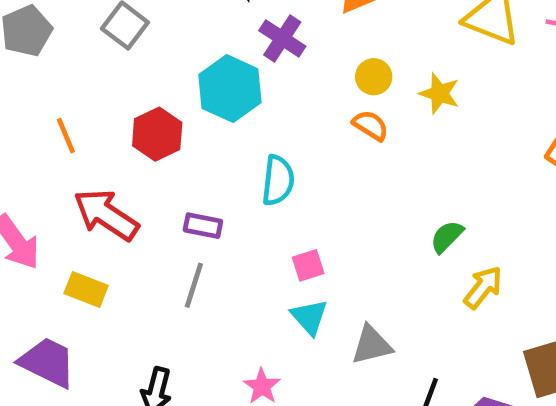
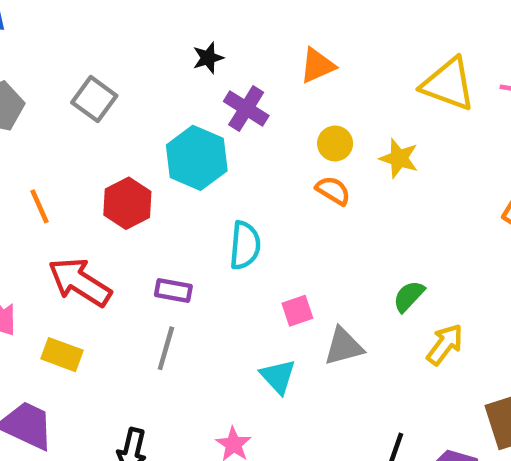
pink square: (308, 265) -> (297, 311), moved
gray triangle: (372, 345) -> (344, 346), moved

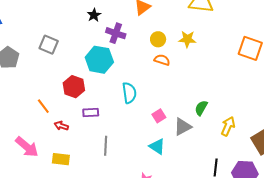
orange line: (40, 206) -> (43, 106), moved
red arrow: (80, 282) -> (61, 126), size x0.5
purple rectangle: (173, 291) -> (91, 112), moved
green semicircle: (409, 296) -> (201, 108), moved
yellow arrow: (445, 344) -> (228, 126), moved

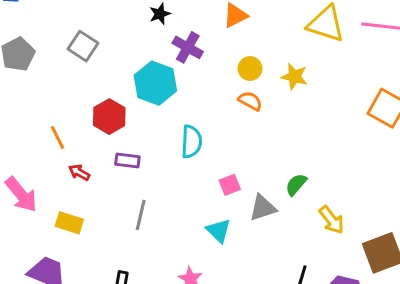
yellow arrow: (228, 126) -> (332, 220), turned 108

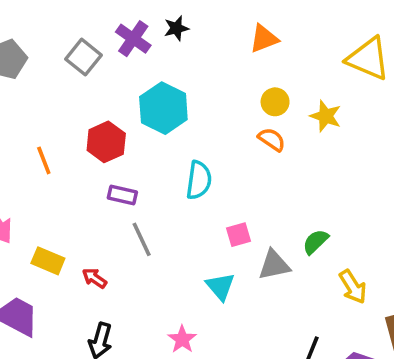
purple cross: (188, 47) -> (133, 39), moved
red arrow: (79, 172) -> (95, 278), moved
gray line: (141, 215) -> (142, 239), moved, turned -44

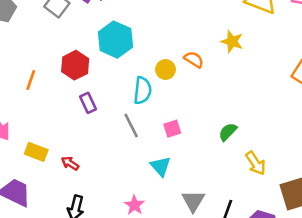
yellow circle: (275, 102) -> (166, 69), moved
orange line: (44, 160) -> (31, 80), turned 42
purple rectangle: (122, 195) -> (88, 103), turned 54
gray line: (142, 239) -> (131, 126), moved
gray triangle: (274, 265) -> (193, 201), moved, turned -45

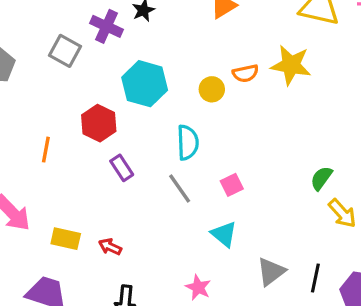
yellow star: (232, 41) -> (291, 65), size x1.4
orange semicircle: (194, 59) -> (245, 73), moved, turned 144
yellow circle: (166, 69) -> (212, 89), moved
green semicircle: (228, 132) -> (321, 178), moved
gray triangle: (193, 201) -> (271, 272), turned 30

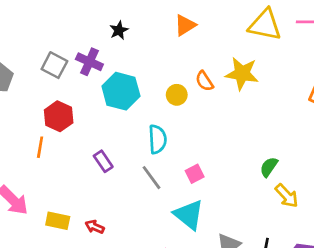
purple cross: (106, 26) -> (89, 62), moved
orange semicircle: (245, 73) -> (204, 81), turned 70
red hexagon: (99, 123) -> (59, 116), moved
cyan triangle: (224, 234) -> (189, 215), size x1.4

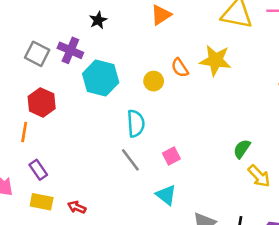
purple rectangle: (103, 161) -> (38, 170), moved
cyan triangle: (189, 215) -> (166, 195), size x0.7

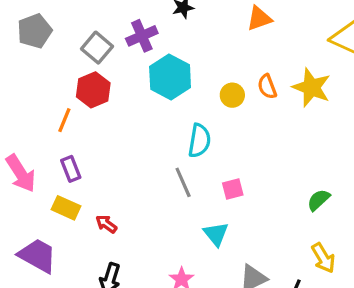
purple cross: (70, 50) -> (142, 36), turned 30
gray square: (37, 54) -> (97, 48), moved
yellow arrow: (259, 176) -> (323, 258), moved

